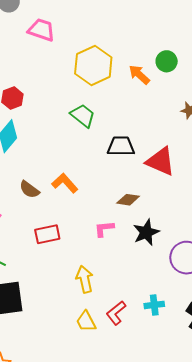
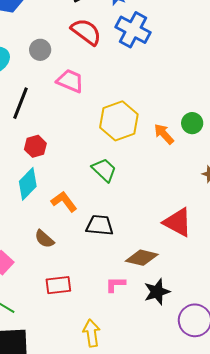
black trapezoid: (121, 146) -> (100, 225), moved
orange L-shape: (65, 183) -> (64, 202), moved
brown diamond: (128, 200) -> (142, 258), size x1.4

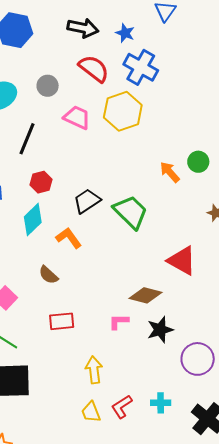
yellow hexagon: (119, 121) -> (123, 111), moved
green trapezoid: (104, 170) -> (131, 212), moved, size x1.4
black trapezoid: (100, 225) -> (87, 201), moved, turned -40

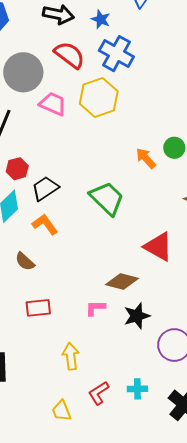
gray circle: (48, 86) -> (23, 72), size x1.8
black trapezoid: (87, 201) -> (45, 188), moved
yellow trapezoid: (91, 412) -> (61, 411), moved

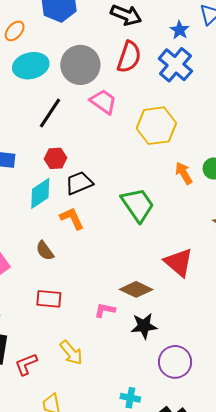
blue star: (101, 19) -> (180, 30), moved
red semicircle: (69, 55) -> (129, 57), turned 60
yellow hexagon: (99, 98) -> (156, 126), moved
yellow arrow: (71, 356) -> (71, 353), turned 136
red L-shape: (99, 393) -> (26, 364), moved

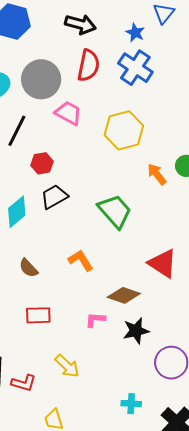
red hexagon: (55, 158) -> (42, 163), moved
orange L-shape: (72, 218) -> (81, 260), moved
red L-shape: (26, 364) -> (24, 383), turned -135

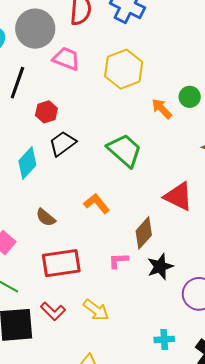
brown diamond: (124, 295) -> (144, 233), turned -60
red rectangle: (38, 315) -> (61, 263), size x1.5
red L-shape: (24, 383) -> (53, 311), moved, turned 35

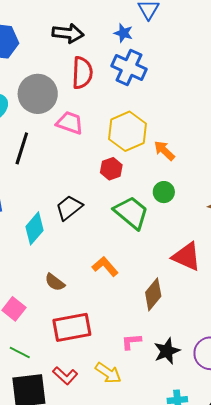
green circle: (190, 97) -> (164, 192), moved
orange arrow: (162, 109) -> (164, 151), moved
red hexagon: (46, 112) -> (111, 169), moved
pink L-shape: (118, 261) -> (131, 342), moved
black star: (160, 267) -> (167, 351), moved

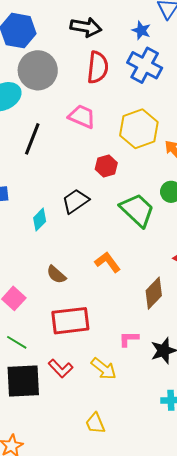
gray circle: (38, 94) -> (38, 70), moved
red hexagon: (111, 169) -> (106, 166), moved
cyan diamond: (34, 228) -> (40, 220), size x0.7

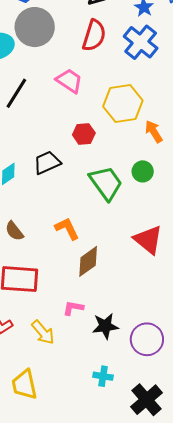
brown diamond: (154, 293) -> (88, 261), moved
yellow trapezoid: (95, 423) -> (24, 384), size x1.4

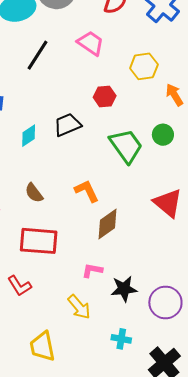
yellow hexagon: (123, 104) -> (144, 66), size x0.7
yellow arrow: (43, 332) -> (79, 307), moved

